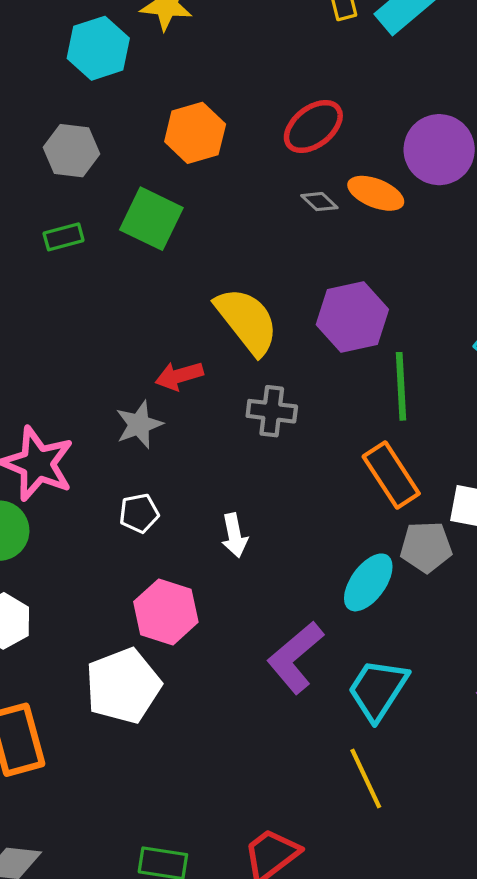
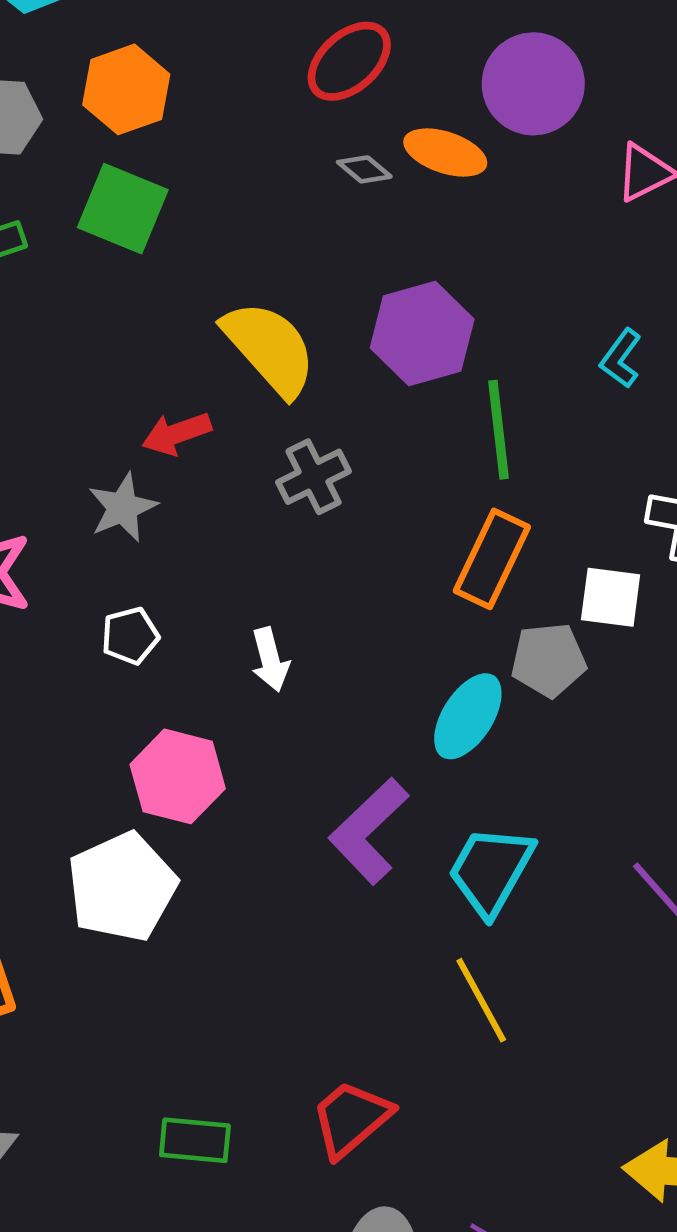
orange hexagon: (195, 133) -> (126, 89), moved
gray cross: (272, 411) -> (314, 477), turned -30
orange rectangle: (391, 475) -> (492, 559), turned 62

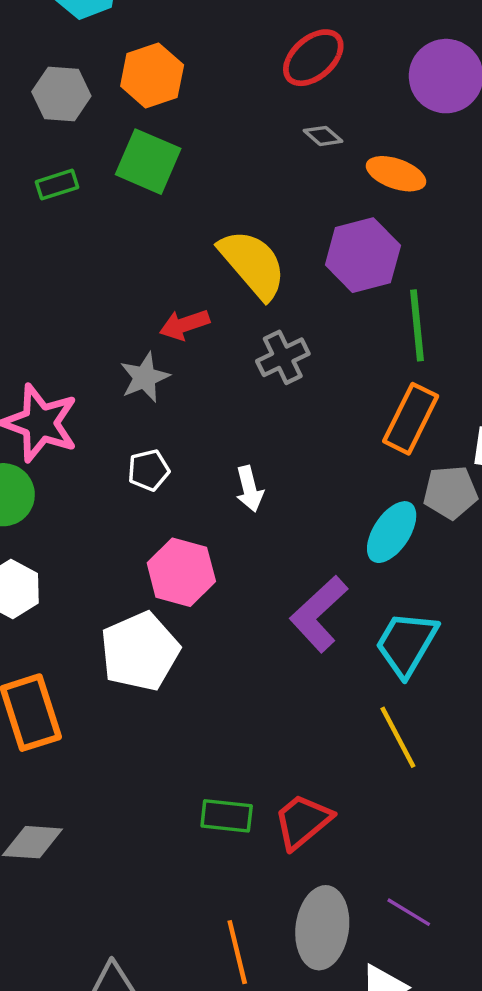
orange ellipse: (445, 153) -> (396, 174), moved
green rectangle: (195, 1140) -> (227, 816), moved

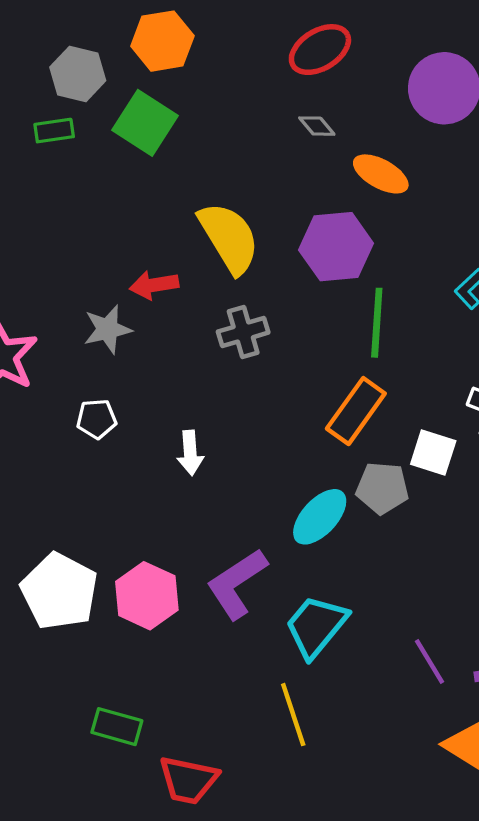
gray hexagon: (61, 94) -> (78, 74), moved
pink hexagon: (181, 572) -> (147, 596), moved
white pentagon: (140, 651) -> (59, 591), turned -30
green rectangle: (227, 816) -> (117, 727), moved
red trapezoid: (303, 821) -> (188, 780), turned -138

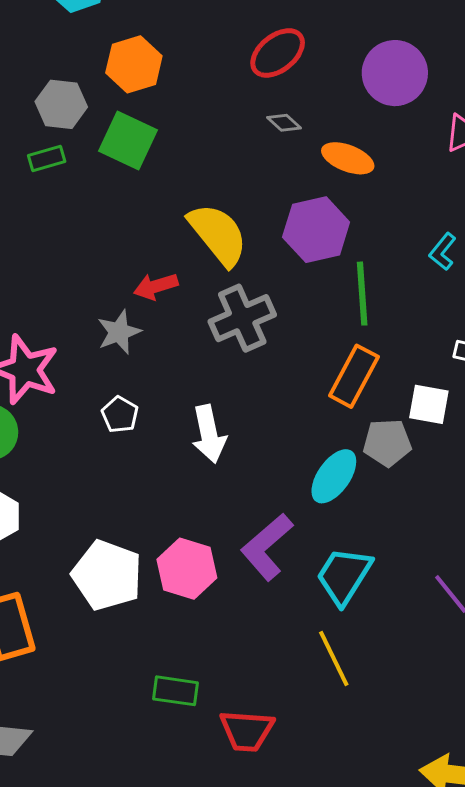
gray cross: (243, 332) -> (242, 318), size x1.4
white pentagon: (97, 419) -> (120, 415), turned -30
white arrow: (190, 453) -> (209, 434), size x1.4

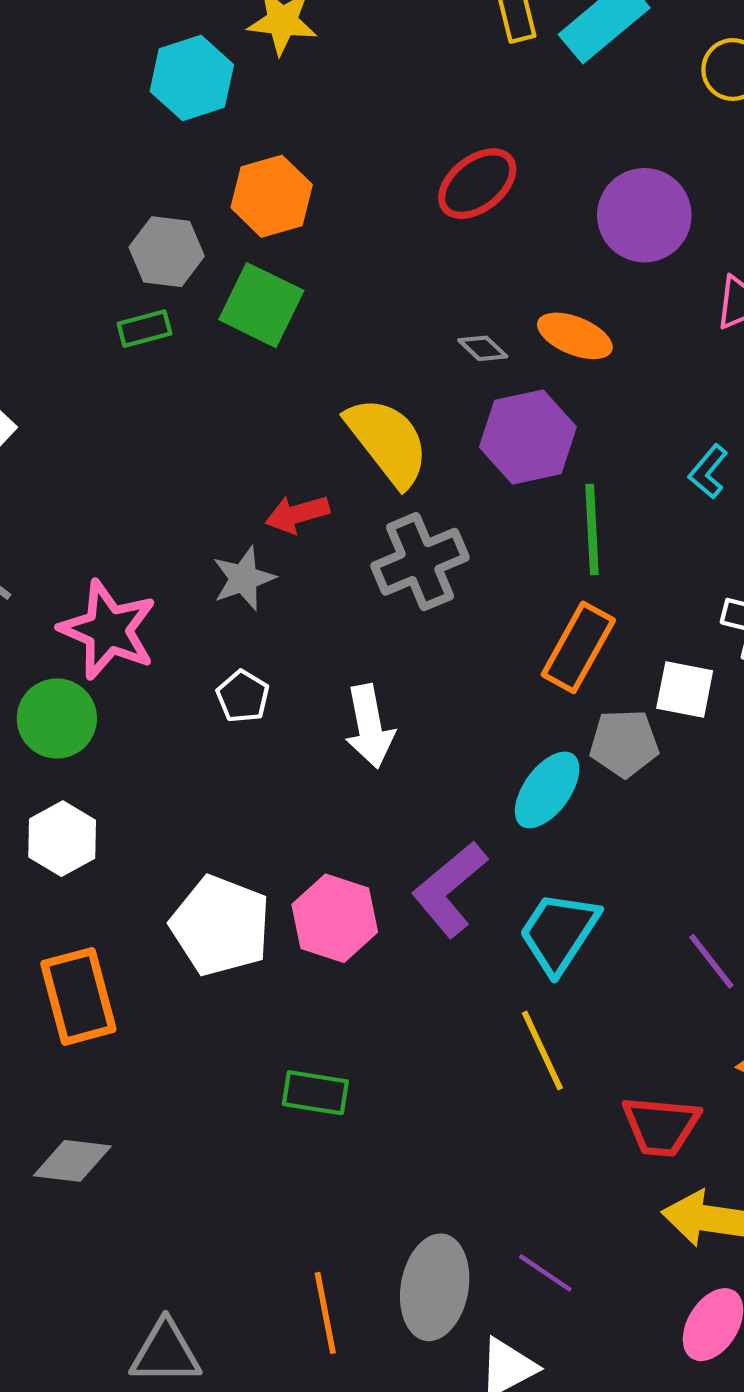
gray diamond: (284, 123) -> (483, 348), moved
red trapezoid: (247, 731) -> (661, 1126), moved

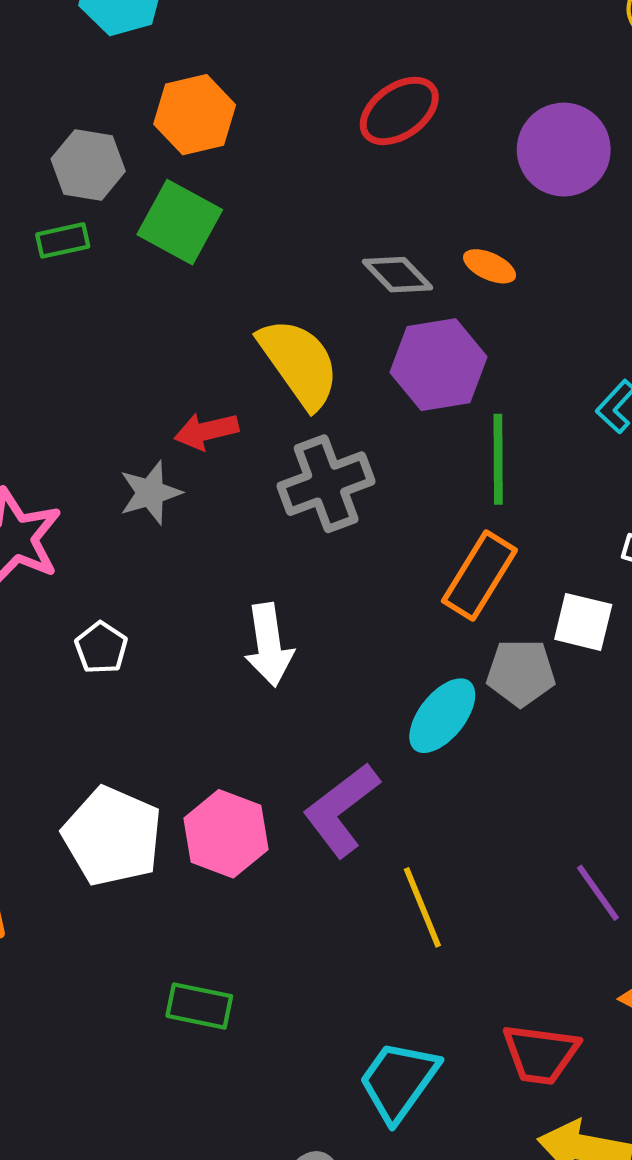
orange ellipse: (575, 336) -> (490, 266), size x0.7
gray diamond: (483, 348) -> (398, 275), size x1.4
white pentagon: (243, 696) -> (101, 648), moved
cyan trapezoid: (559, 932) -> (399, 1081), moved
yellow line: (542, 1051) -> (422, 907), moved

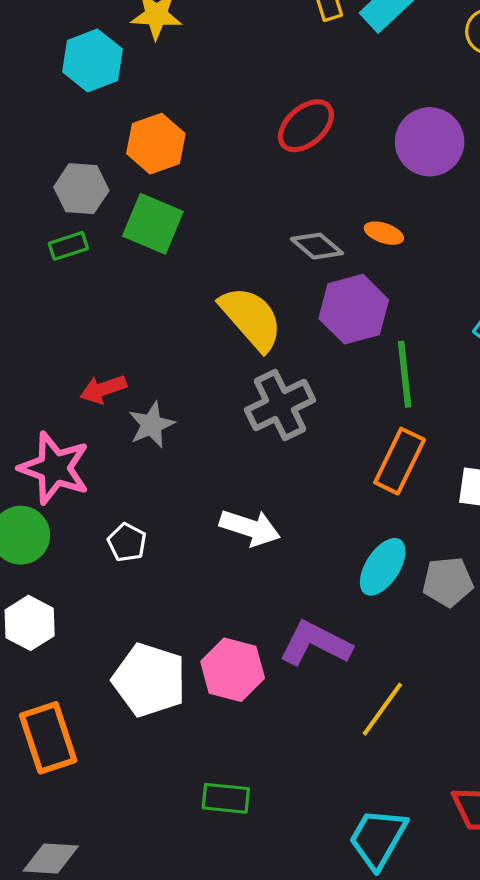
red arrow: (206, 431) -> (103, 389), moved
white arrow: (269, 645) -> (250, 528), turned -58
gray pentagon: (521, 673) -> (448, 582), moved
purple L-shape: (341, 810) -> (315, 644), turned 70
yellow line: (422, 907) -> (382, 709), turned 64

